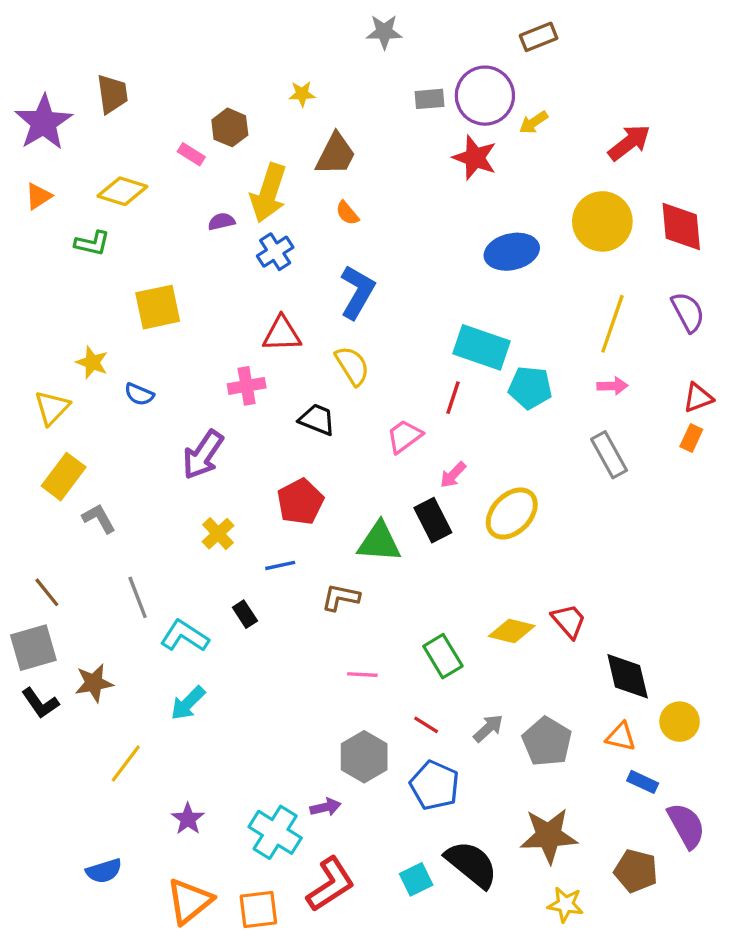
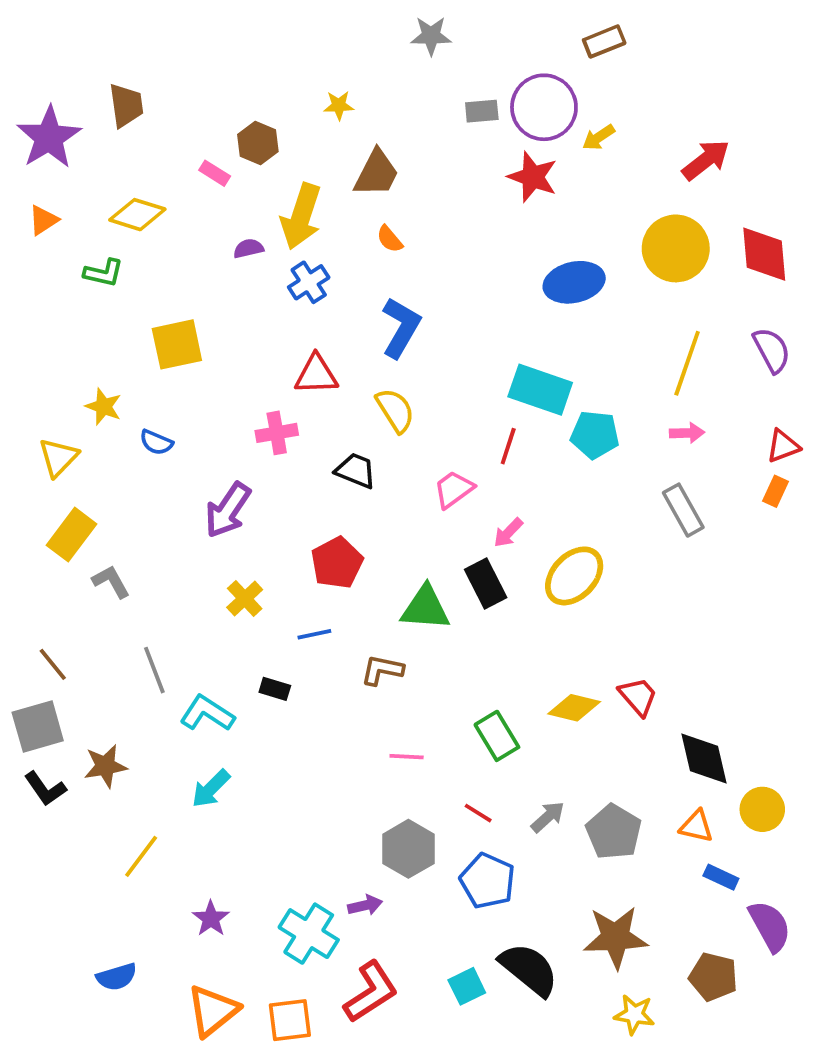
black rectangle: (245, 614) -> (275, 689), turned -40

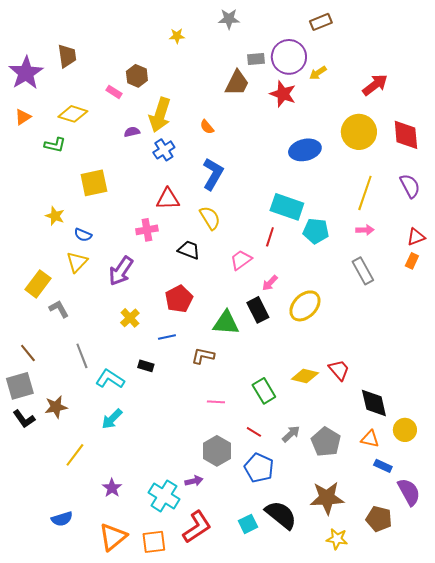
yellow star: (339, 105) -> (177, 36), moved
brown trapezoid: (376, 173) -> (237, 83), moved
yellow triangle: (58, 457) -> (77, 262), moved

